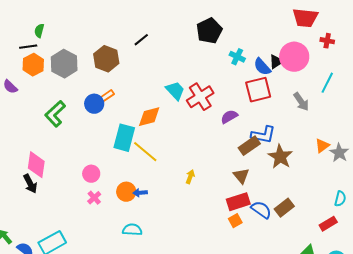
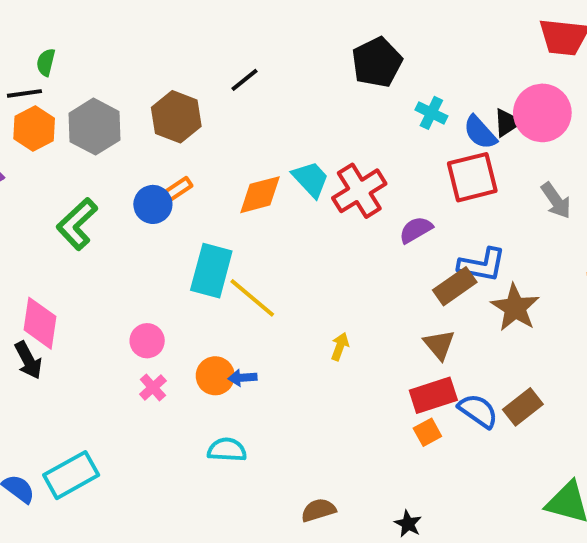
orange diamond: (149, 117) -> (260, 195), moved

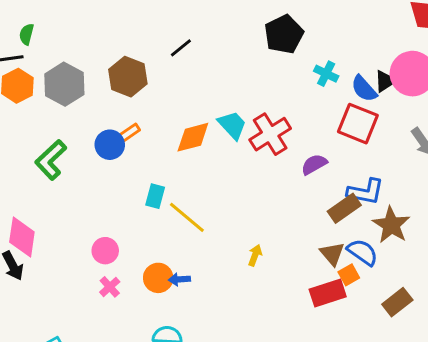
red square: (472, 177) -> (358, 124), turned 36
cyan rectangle: (211, 271) -> (155, 196), size x0.6
blue semicircle: (478, 411) -> (362, 252), moved
orange square: (427, 432) -> (349, 275), moved

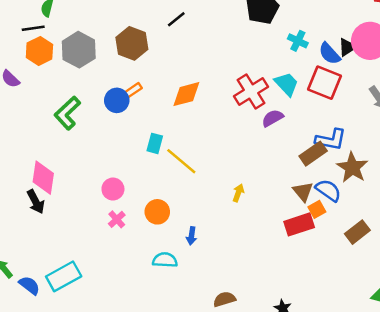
cyan trapezoid: (232, 125) -> (286, 84), moved
purple semicircle: (314, 164) -> (273, 118), moved
blue arrow: (179, 279) -> (191, 236), moved, turned -78

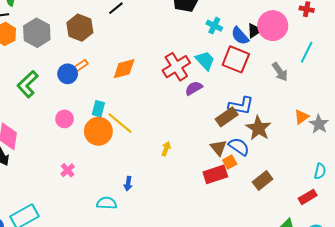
pink circle: (113, 189) -> (65, 119), moved
orange circle: (157, 212) -> (98, 131), moved, size x1.4

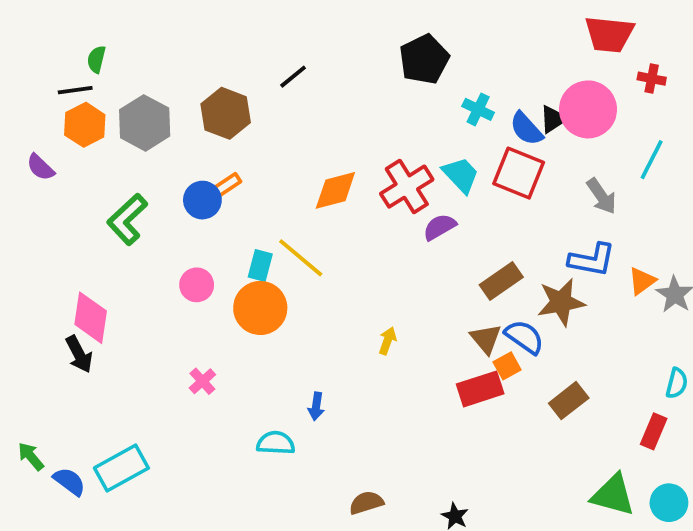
orange diamond: (124, 69) -> (335, 190), moved
blue L-shape: (241, 106) -> (592, 260), moved
yellow line: (120, 123) -> (301, 258), moved
brown star: (258, 128) -> (561, 302), turned 30
red rectangle: (308, 197) -> (654, 431), turned -36

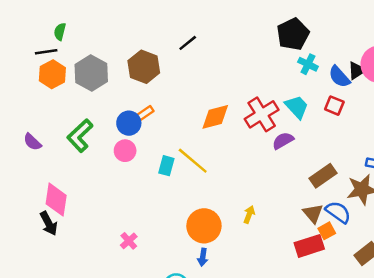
black pentagon: (424, 59) -> (293, 34), moved
purple semicircle: (40, 167) -> (32, 142), moved
red square: (519, 173) -> (334, 106), size x0.6
pink circle: (197, 285) -> (125, 151), moved
orange circle: (260, 308) -> (204, 226), moved

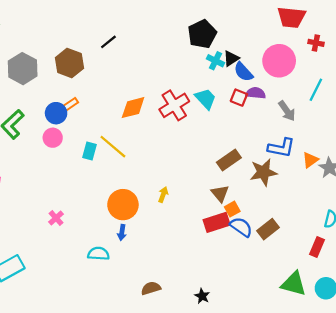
black triangle: (357, 70) -> (231, 59), moved
purple semicircle: (283, 141) -> (256, 93), moved, turned 36
blue semicircle: (338, 212) -> (241, 227), moved

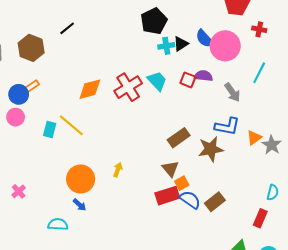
cyan cross: (216, 61) -> (166, 46), turned -35
blue semicircle: (243, 72) -> (204, 39), moved
blue arrow: (122, 232) -> (80, 205), turned -56

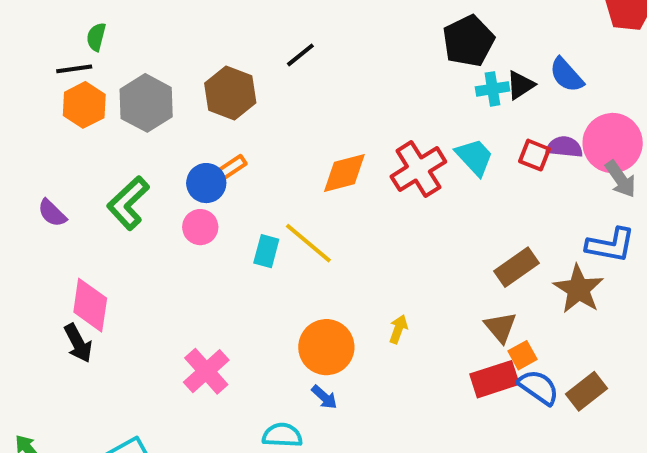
pink circle: (225, 46) -> (613, 143), moved
brown star: (211, 149) -> (579, 289), turned -30
pink cross: (19, 191) -> (206, 371), size x1.6

